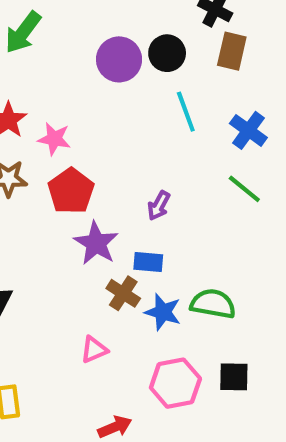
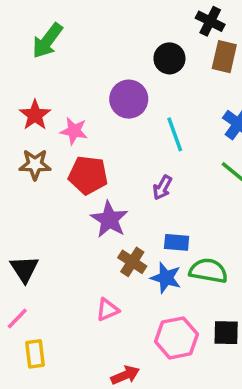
purple circle: (119, 59) -> (129, 99), moved
cyan line: (186, 112) -> (175, 134), moved
red pentagon: (71, 191) -> (88, 175), turned -30
blue rectangle: (148, 262) -> (177, 242), moved

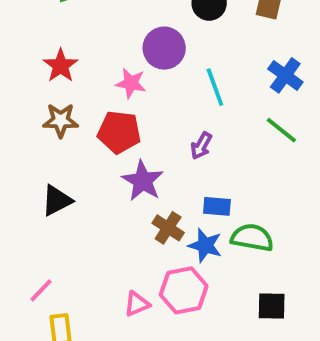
pink star: (74, 131) -> (131, 83), moved
black triangle: (24, 269) -> (57, 200), moved, turned 36
pink triangle: (108, 310) -> (137, 304), moved
pink hexagon: (177, 338) -> (184, 290), moved

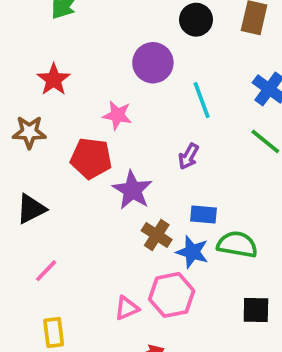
pink star: (131, 83) -> (117, 115), moved
brown star: (61, 120) -> (29, 132), moved
red pentagon: (119, 132) -> (91, 158), moved
black triangle: (57, 200) -> (31, 209), moved
pink line: (41, 290) -> (46, 271), moved

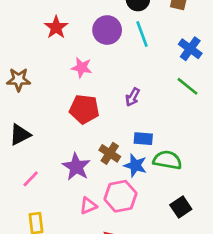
red star: (54, 80) -> (56, 27), moved
cyan line: (202, 100) -> (142, 34), moved
red pentagon: (91, 158) -> (84, 109), moved
purple star: (132, 190) -> (76, 167), moved
black square: (256, 310) -> (181, 207), turned -35

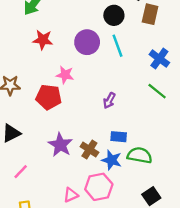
red star: (56, 27) -> (43, 40), turned -30
red pentagon: (84, 109) -> (49, 97), moved
purple star: (76, 167) -> (60, 145), moved

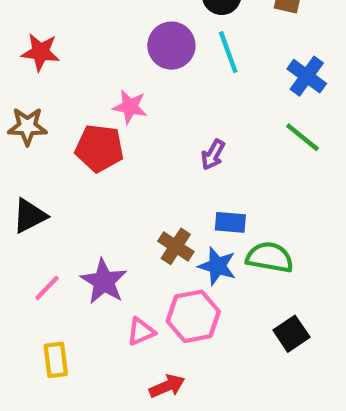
red star: (43, 40) -> (40, 52), moved
purple star: (60, 145) -> (104, 281), moved

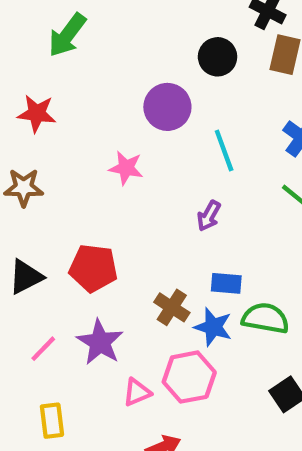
cyan line: (228, 52) -> (224, 150), moved
red pentagon: (99, 148) -> (93, 268), moved

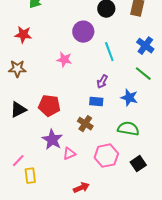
blue rectangle: (226, 283) -> (96, 102), moved
blue star: (213, 327) -> (129, 98), moved
pink line: (43, 349) -> (18, 161), moved
pink hexagon: (189, 377) -> (106, 156), moved
pink triangle: (137, 392) -> (69, 154), moved

